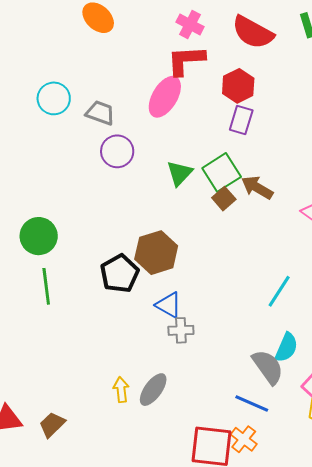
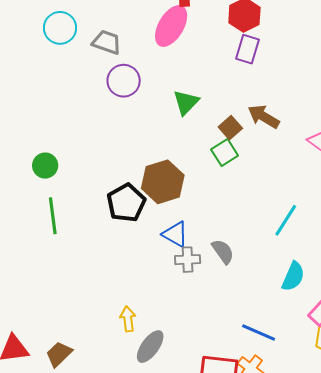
green square: (222, 172) -> (225, 153), moved, size x0.7
green circle: (39, 236) -> (45, 166), size x0.7
gray semicircle: (268, 367) -> (223, 252), moved, size x0.7
gray ellipse: (153, 390) -> (150, 347), moved

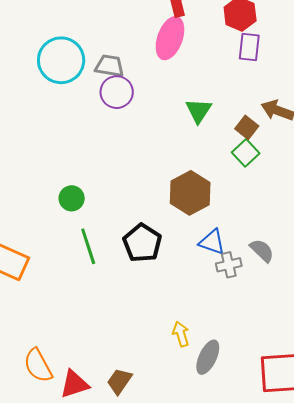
cyan circle: (60, 28) -> (61, 60), size x1.4
purple circle: (124, 81) -> (117, 92), moved
black pentagon: (126, 203) -> (142, 243), moved

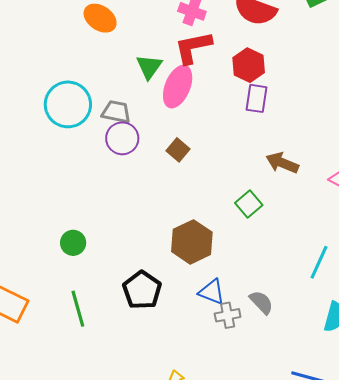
green triangle: (199, 111) -> (149, 67), moved
brown square: (247, 127) -> (178, 150), moved
green line: (88, 246) -> (78, 309), moved

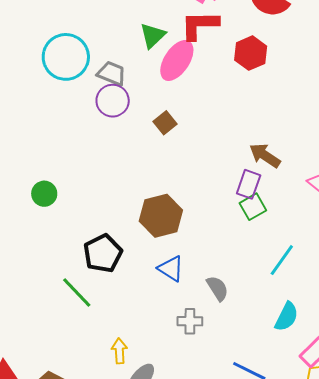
purple rectangle: (257, 98) -> (249, 184), moved
green square: (249, 204) -> (253, 207), moved
green line: (78, 309) -> (77, 292), moved, turned -39
gray cross: (228, 315) -> (190, 321), moved

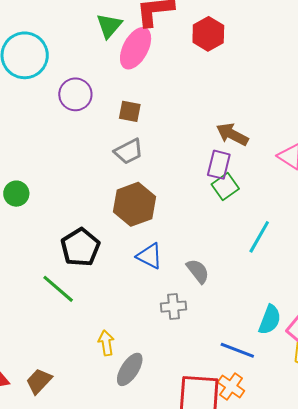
gray trapezoid: (112, 73) -> (129, 151), moved, turned 136
brown square: (165, 123) -> (130, 111), turned -35
cyan semicircle: (287, 317) -> (270, 320), moved

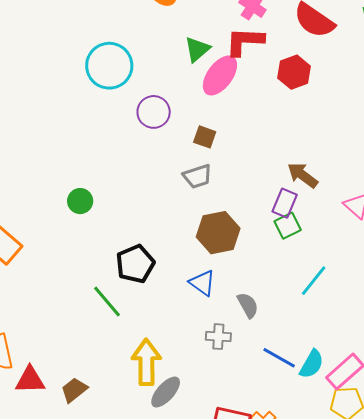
brown hexagon: (135, 204) -> (218, 233), moved
yellow arrow: (106, 343) -> (146, 362), size x1.8
blue line: (237, 350) -> (279, 358), moved

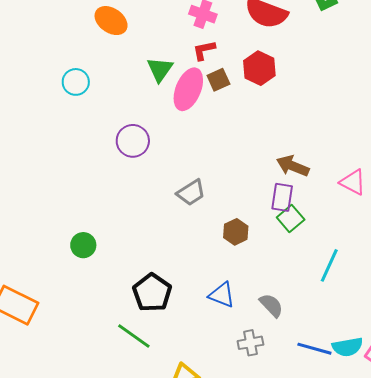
red L-shape: (245, 41) -> (204, 50), size x0.6
cyan circle: (109, 66) -> (76, 82), moved, size x0.6
brown square: (205, 137) -> (218, 80), moved, turned -30
brown hexagon: (218, 233) -> (236, 232), moved, size x0.6
cyan semicircle: (312, 364) -> (347, 347), turned 64

